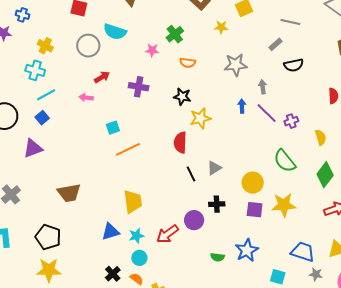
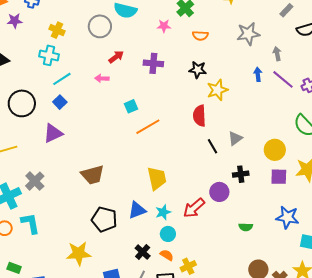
black pentagon: (48, 237) -> (104, 219), moved
blue star: (247, 250) -> (287, 217), moved, turned -30

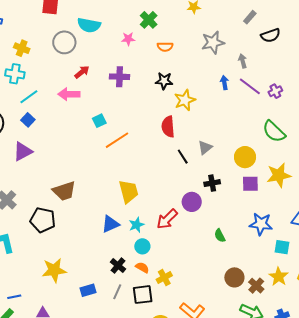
pink arrow: (102, 78) -> (69, 94), size x1.5
black pentagon: (104, 219) -> (43, 220), moved
green semicircle: (246, 227) -> (220, 236), turned 64

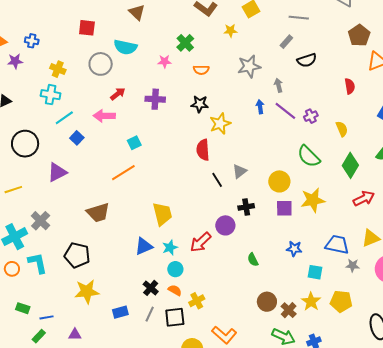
blue square: (28, 120) -> (77, 138), moved
orange line: (117, 140) -> (123, 173), moved
black pentagon: (43, 220) -> (77, 255), moved
blue star: (261, 224) -> (294, 249), size x0.7

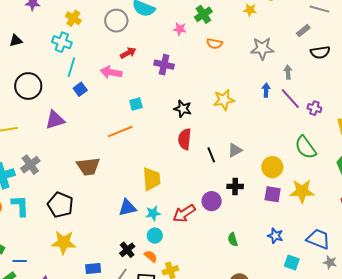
black star: (200, 104) -> (183, 109), moved
purple cross: (311, 116) -> (314, 108), turned 32
cyan line: (64, 118) -> (71, 67), turned -48
red semicircle: (203, 150) -> (185, 139), moved

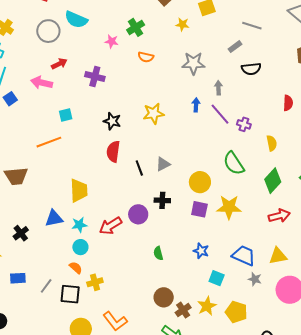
black cross: (127, 250) -> (21, 233), moved

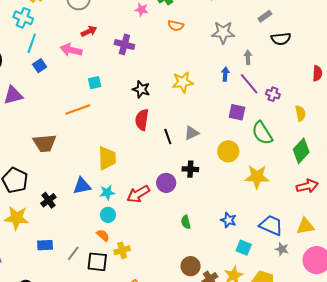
purple square: (199, 209) -> (237, 112), moved

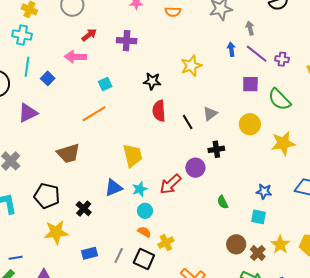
cyan line: (32, 43) -> (27, 67), moved
cyan square: (244, 248) -> (259, 217), moved
black square: (97, 262) -> (144, 259), turned 30

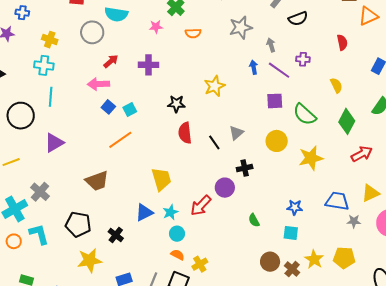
purple cross: (282, 59) -> (303, 59), moved
blue square: (48, 78) -> (108, 107), moved

